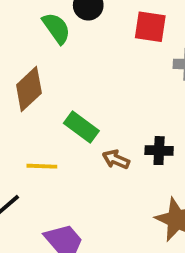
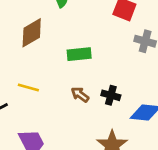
green rectangle: (81, 127) -> (79, 54), moved, turned -55

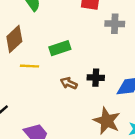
yellow line: (28, 88) -> (29, 66), moved

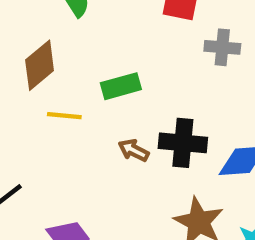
black cross: (96, 78) -> (183, 143), size x1.5

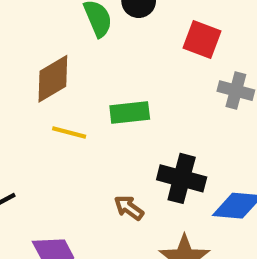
brown arrow: (134, 150) -> (129, 208), moved

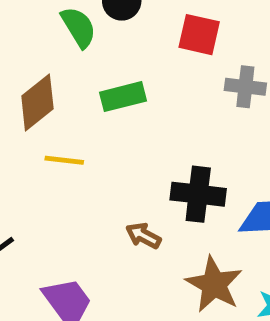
green rectangle: (130, 113) -> (123, 97), moved

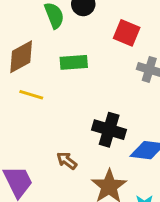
brown arrow: (143, 236) -> (67, 161), moved

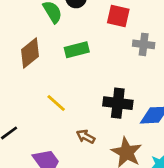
yellow line: (31, 95) -> (56, 103), moved, turned 35

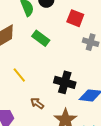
green rectangle: (77, 50) -> (41, 38), turned 42

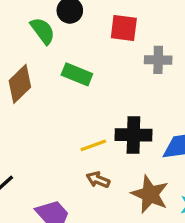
yellow line: (19, 75) -> (93, 145), moved, turned -56

